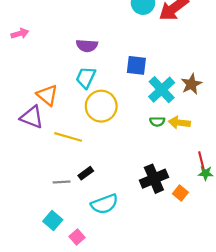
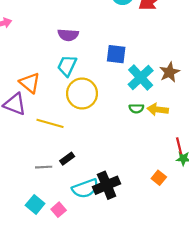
black cross: (154, 179) -> (107, 185), moved
pink square: (77, 237) -> (59, 210), moved

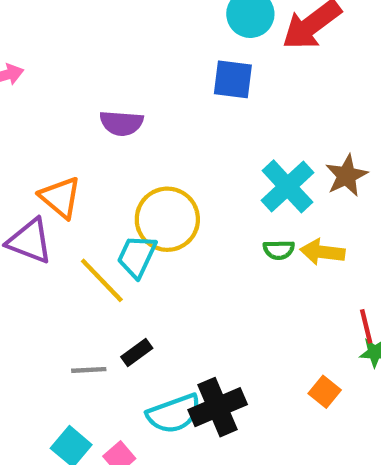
purple semicircle: (68, 35) -> (121, 123), moved
blue square: (116, 54) -> (233, 79), moved
cyan trapezoid: (67, 66) -> (137, 256), moved
yellow line: (50, 123) -> (102, 280), turned 30

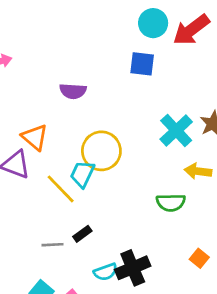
green semicircle: (279, 250) -> (171, 203), moved, size x1.5
cyan semicircle: (174, 414) -> (105, 272), size x0.7

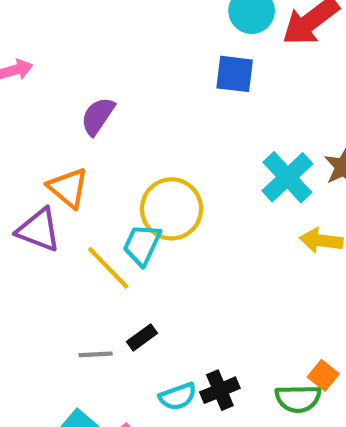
purple semicircle: (73, 91) -> (98, 116), moved, turned 120
green semicircle: (171, 203) -> (298, 399), moved
black cross: (133, 268) -> (220, 390), size x0.7

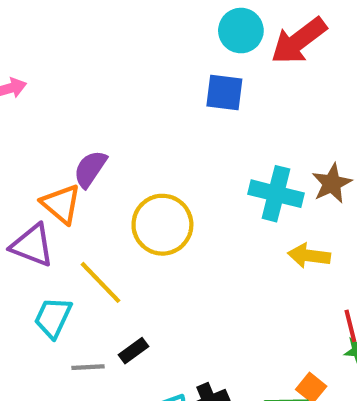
purple semicircle: (98, 116) -> (90, 169), moved
cyan cross: (287, 177) -> (276, 194), turned -33
cyan trapezoid: (142, 245) -> (53, 318), moved

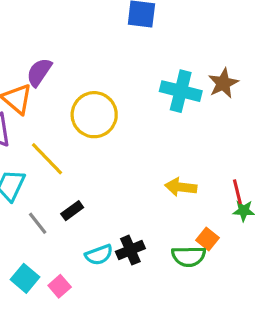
yellow arrow: (309, 256) -> (181, 187), moved
gray line: (88, 367) -> (38, 223), turned 55

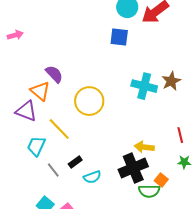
purple semicircle: (39, 72) -> (54, 74), turned 102
red line: (237, 192) -> (180, 135), moved
black cross: (130, 250) -> (133, 168), moved, size x1.6
cyan semicircle: (99, 255) -> (92, 177), moved

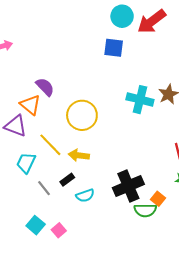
yellow arrow: (144, 147) -> (79, 155), moved

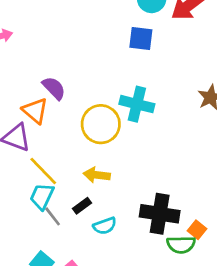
cyan cross: (140, 100) -> (137, 104), moved
yellow line: (50, 145) -> (43, 171), moved
cyan trapezoid: (26, 163) -> (42, 196), moved
black cross: (128, 186) -> (160, 214), turned 32

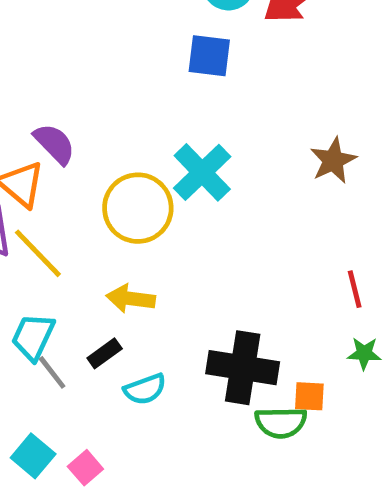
cyan cross: (137, 104) -> (202, 172), turned 32
yellow line: (43, 171) -> (38, 253), moved
orange square: (197, 230) -> (309, 396), turned -36

